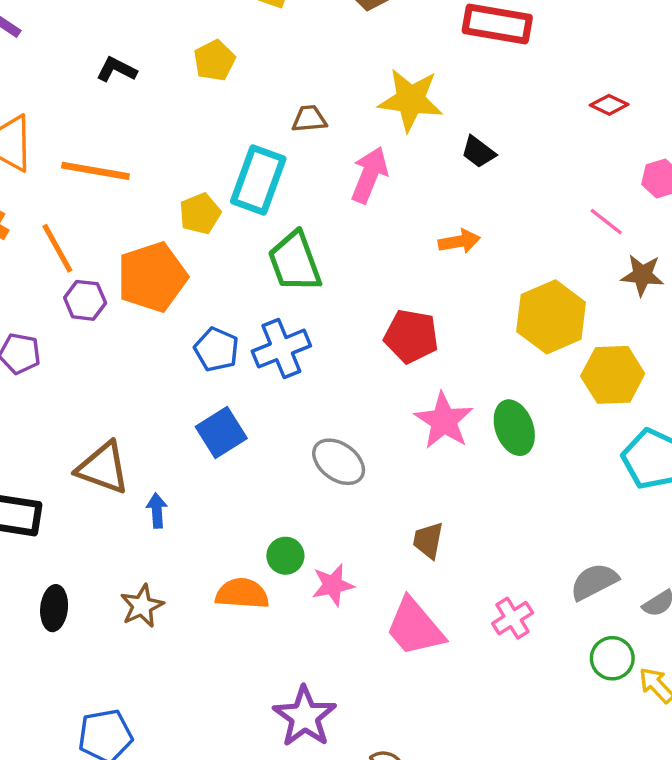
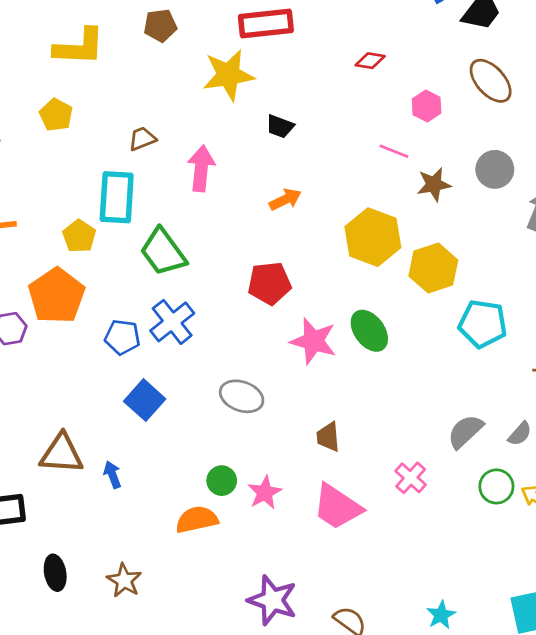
yellow star: (410, 100) -> (228, 75), moved
brown star: (142, 606) -> (124, 580), moved

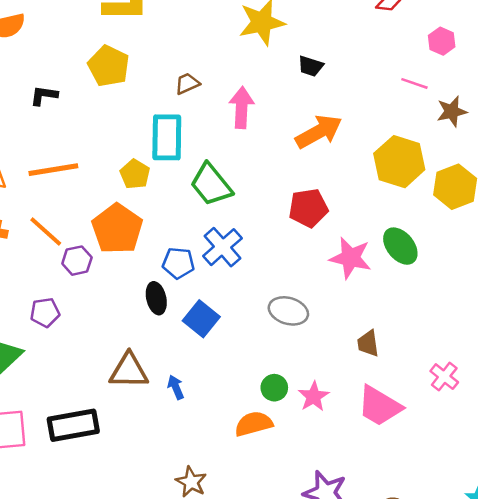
yellow pentagon: (56, 115) -> (109, 66), size x1.4
orange arrow: (285, 199) -> (319, 132), size x1.6
black ellipse: (55, 573) -> (156, 298), moved

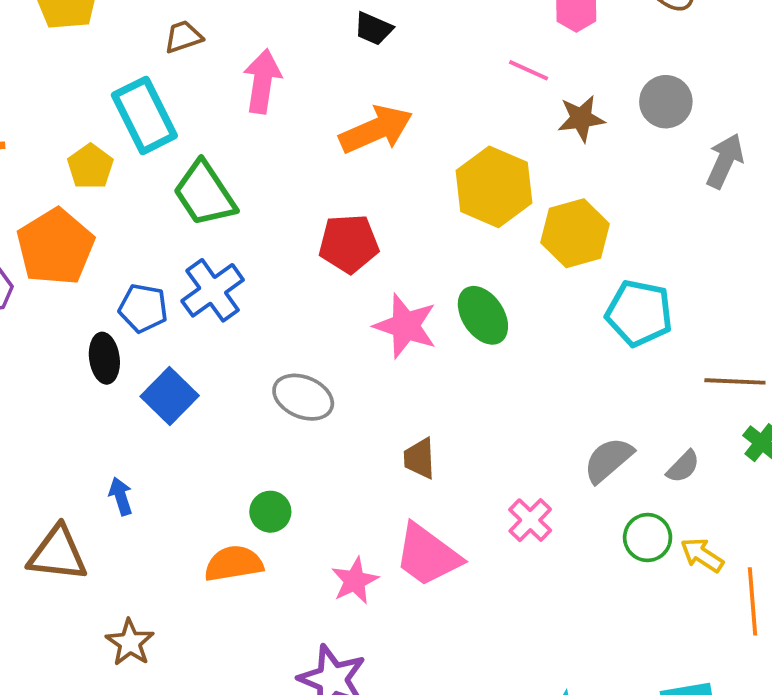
cyan rectangle: (167, 137) -> (144, 115), turned -33
brown triangle: (129, 371) -> (58, 554), moved
pink star: (314, 396) -> (355, 581), moved

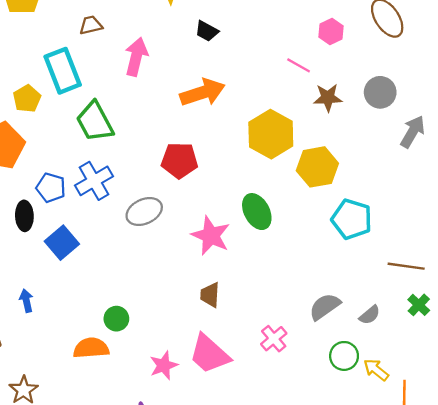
pink star: (405, 326) -> (211, 236), moved
gray ellipse: (303, 397) -> (144, 211), moved, turned -52

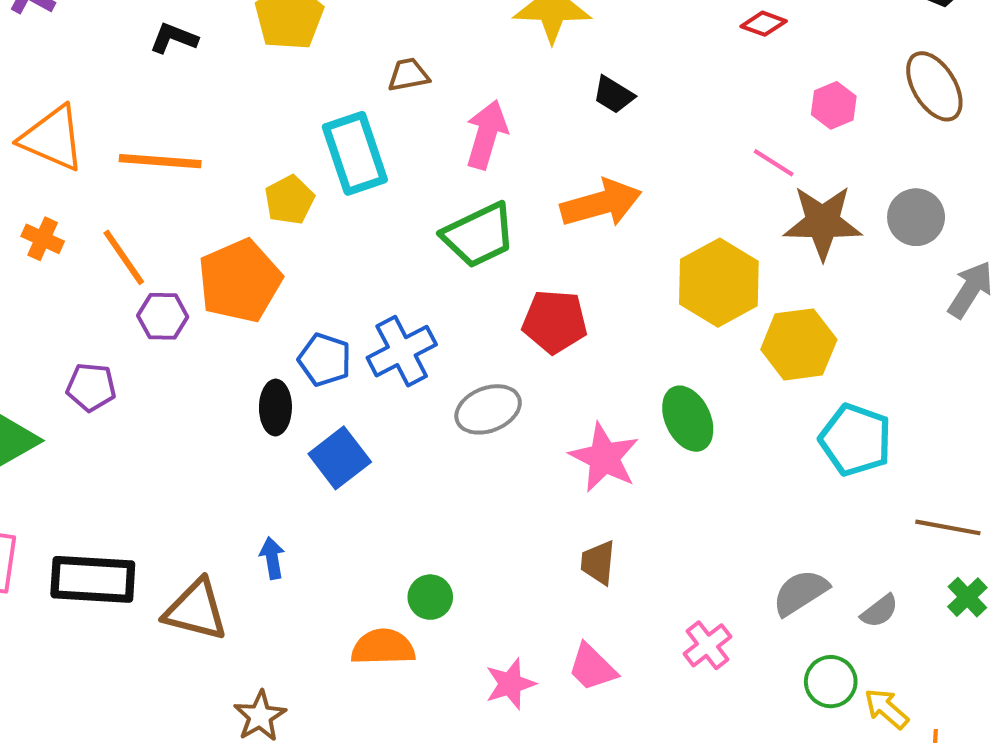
brown star: (328, 98) -> (823, 222), size x1.5
green trapezoid: (95, 122) -> (479, 235), moved, turned -90
pink trapezoid: (209, 354) -> (592, 667), size x0.7

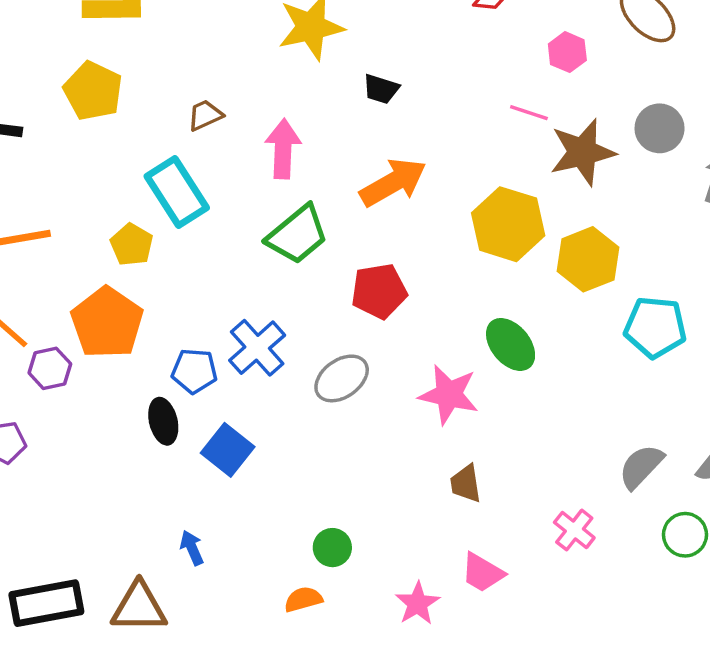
orange semicircle: (383, 647) -> (303, 599), size x0.7

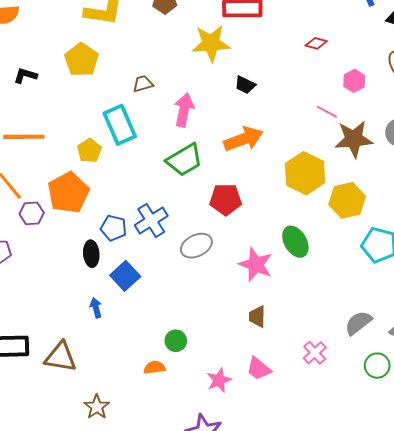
blue arrow: (192, 548) -> (96, 308), moved

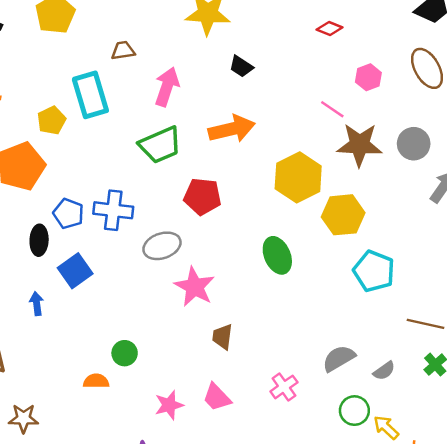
blue cross: (151, 220) -> (113, 210), turned 32
pink star: (256, 265) -> (195, 287), moved
brown star: (97, 407) -> (24, 418), turned 30

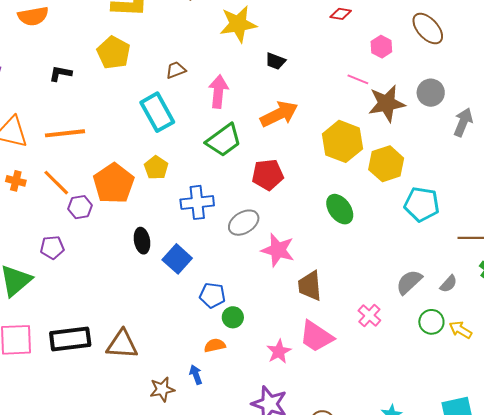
yellow pentagon: (51, 120) -> (156, 168), moved
blue pentagon: (68, 214) -> (212, 295), moved
blue arrow: (37, 304) -> (196, 375), moved
brown trapezoid: (222, 337) -> (310, 286), size x1.4
pink trapezoid: (217, 397) -> (316, 336), size x1.4

